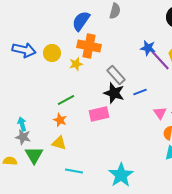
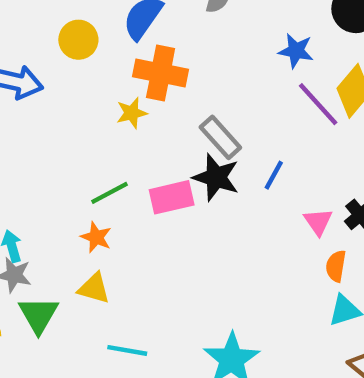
blue star: (148, 48) -> (296, 51), moved
yellow circle: (52, 53) -> (78, 40), moved
blue line: (140, 92) -> (274, 175), turned -40
pink rectangle: (99, 114) -> (172, 197), moved

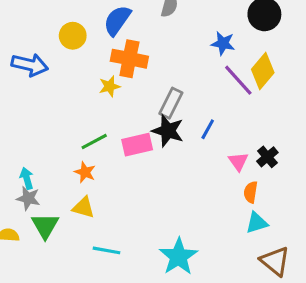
gray rectangle: (220, 137) -> (171, 103), turned 68

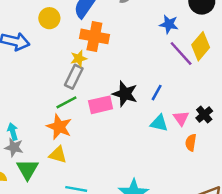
gray rectangle: (171, 103) -> (74, 77), moved
orange star: (85, 172) -> (59, 127), size x1.5
cyan triangle: (257, 223) -> (159, 123), moved, turned 30

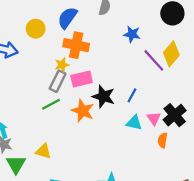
blue star: (169, 24) -> (132, 34), moved
pink rectangle: (101, 105) -> (82, 79), moved
black cross: (204, 115) -> (175, 115), size x1.5
orange star: (59, 127) -> (83, 111), moved

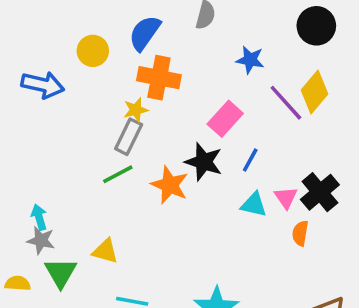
pink rectangle: (82, 79) -> (225, 119), moved, turned -35

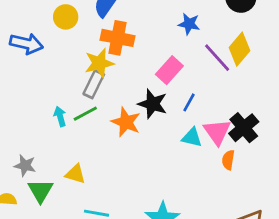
yellow star: (136, 110) -> (99, 63), size x1.5
pink triangle: (286, 198) -> (217, 132), size x1.5
cyan arrow: (39, 217) -> (60, 116), moved

